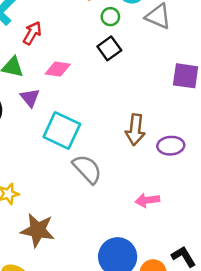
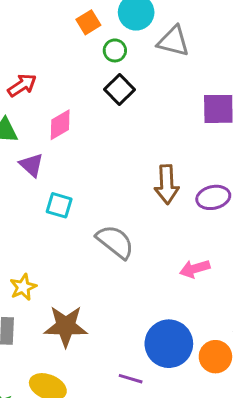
red arrow: (32, 33) -> (22, 85), turned 35
pink diamond: (58, 69) -> (60, 125), turned -30
cyan square: (62, 131) -> (59, 205), moved, size x0.6

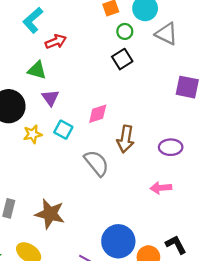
pink diamond: (60, 125) -> (98, 114), moved
brown arrow: (167, 184) -> (125, 139), moved
pink arrow: (195, 269) -> (161, 188), moved
yellow star: (23, 287) -> (33, 134), moved

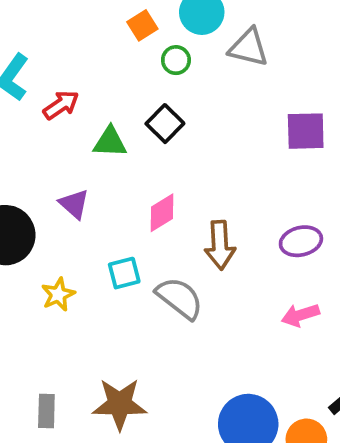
black square: (122, 59) -> (165, 124), moved
green triangle: (37, 70) -> (110, 142), moved
cyan square: (63, 130) -> (124, 273), moved, turned -30
yellow star: (33, 134) -> (58, 294), moved

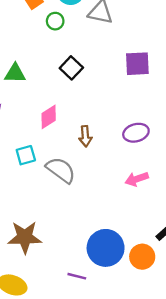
black square: (165, 124) -> (71, 68), moved
brown arrow: (220, 245) -> (85, 136), size x0.7

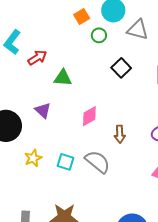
black square: (71, 68) -> (121, 68), moved
cyan square: (26, 155) -> (65, 162), moved, turned 30

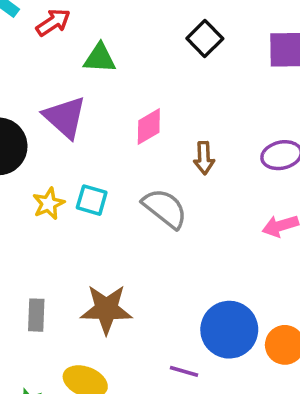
purple triangle: (43, 110) -> (65, 117), size x1.5
cyan square: (65, 162) -> (92, 200), moved

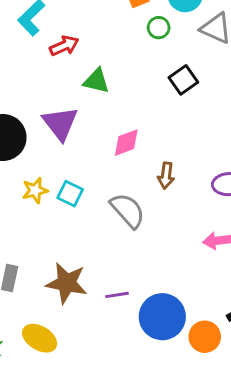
purple line: (184, 371) -> (117, 295), moved, turned -35

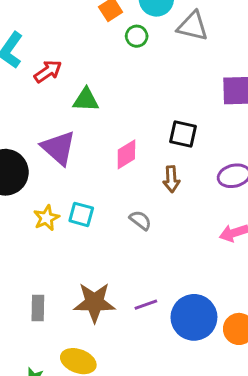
black square: (183, 80) -> (183, 134), moved, turned -32
gray semicircle: (128, 210) -> (140, 220), size x0.6

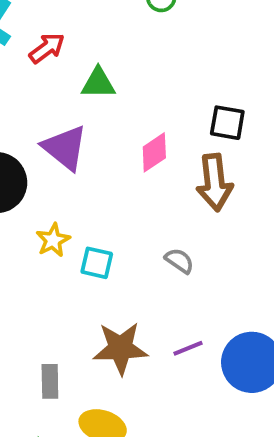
brown arrow: (171, 179) -> (215, 182), size x1.6
cyan square: (81, 214) -> (97, 263), moved
gray semicircle: (140, 220) -> (179, 261), moved
gray rectangle: (38, 308) -> (50, 381), moved

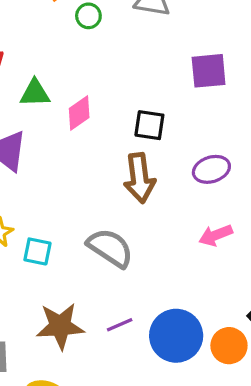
pink diamond: (154, 152) -> (79, 113), moved
gray semicircle: (179, 261) -> (110, 248), size x1.8

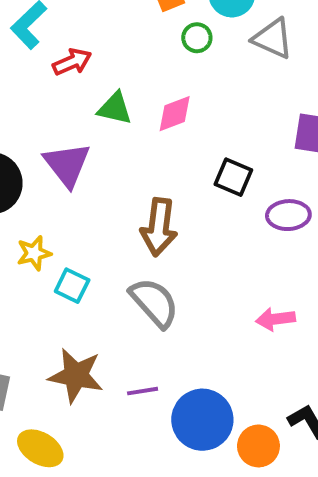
pink diamond: (79, 113) -> (175, 114), moved
purple ellipse: (211, 169) -> (288, 215), moved
brown arrow: (139, 178) -> (159, 227), moved

